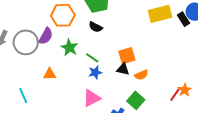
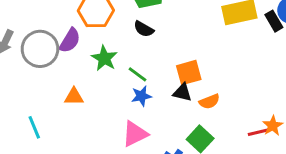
red line: (175, 95) -> (258, 132), turned 40

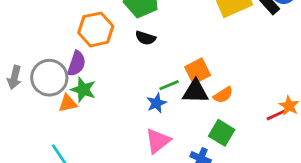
green star: (104, 58) -> (83, 90), moved
green line: (138, 74) -> (169, 85), moved, turned -48
black triangle: (182, 92) -> (195, 92), size x1.4
orange triangle: (74, 97) -> (68, 103), moved

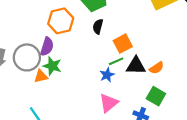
black semicircle: (145, 38) -> (98, 26), turned 88
orange square: (198, 71) -> (123, 44), moved

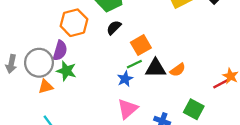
black semicircle: (98, 26) -> (114, 28), turned 32
orange triangle: (41, 76) -> (46, 87), moved
green square: (156, 96) -> (194, 109), moved

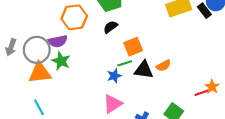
purple semicircle: (60, 51) -> (58, 41), turned 54
orange semicircle: (178, 70) -> (163, 66), moved
orange triangle: (46, 87) -> (40, 73), size x1.6

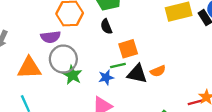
black semicircle: (110, 27) -> (106, 27), turned -80
gray circle: (37, 50) -> (63, 59), moved
green star: (61, 61) -> (72, 75), moved

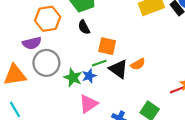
orange square: (128, 49) -> (107, 46), turned 36
black triangle: (137, 74) -> (118, 69), turned 30
green star: (72, 75) -> (73, 78), moved

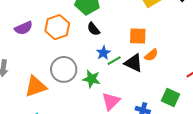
purple semicircle: (32, 43) -> (24, 28), moved
orange square: (107, 46) -> (138, 36), moved
blue star: (89, 76) -> (103, 53), moved

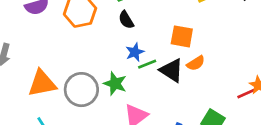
gray circle: (64, 69) -> (81, 90), moved

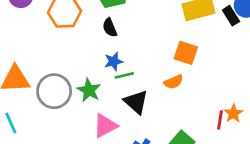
orange square: (182, 36) -> (186, 53), moved
black triangle: (172, 70) -> (136, 102), moved
red line: (246, 93) -> (220, 120), turned -66

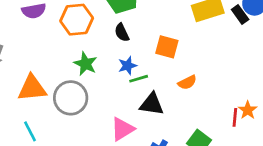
orange square: (186, 53) -> (167, 47), moved
green star: (89, 90) -> (85, 64), moved
black triangle: (136, 102) -> (152, 104), turned -30

